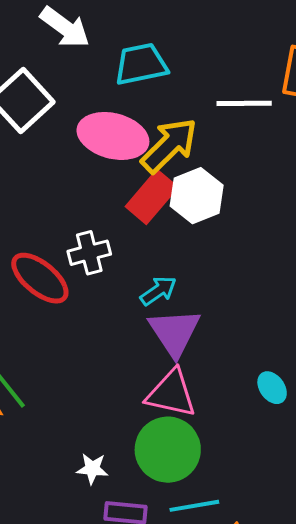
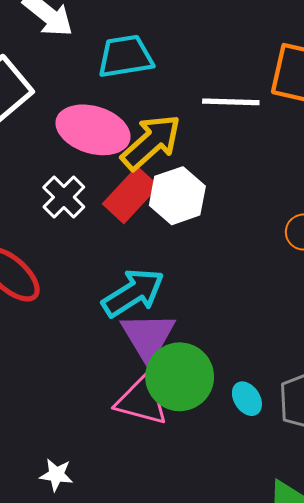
white cross: (89, 253) -> (64, 197), moved, turned -33
cyan arrow: (158, 291) -> (133, 293), size x1.6
green circle: (168, 450) -> (180, 377), moved

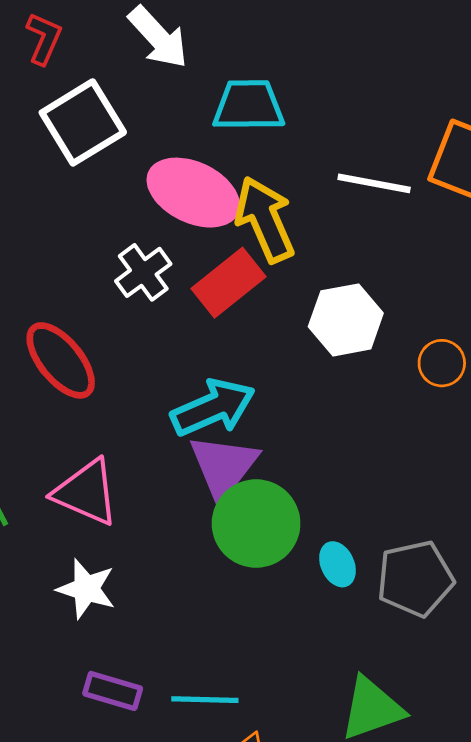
yellow arrow: (151, 142) -> (265, 219), turned -80
white hexagon: (177, 196) -> (346, 320), moved
pink triangle: (142, 400) -> (86, 492), moved
white star: (56, 475) -> (86, 589), moved, size x1.4

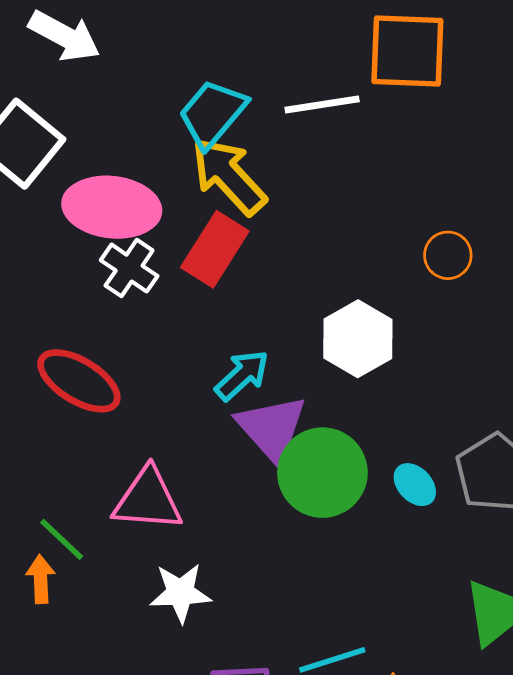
cyan trapezoid: (249, 105) -> (212, 114), moved, turned -30
pink ellipse: (193, 193) -> (112, 207), moved
white hexagon: (346, 320) -> (358, 339), moved
cyan arrow: (213, 408) -> (242, 375), size x0.7

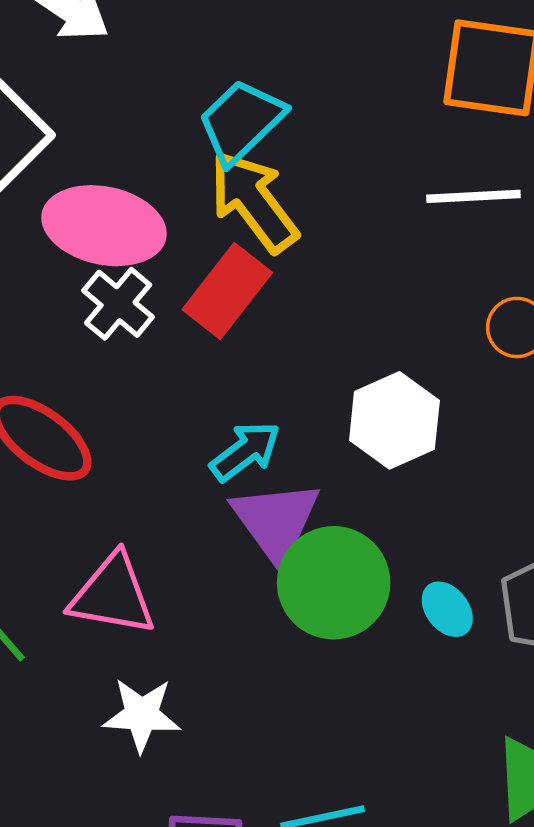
white line: (322, 105) -> (473, 196), moved

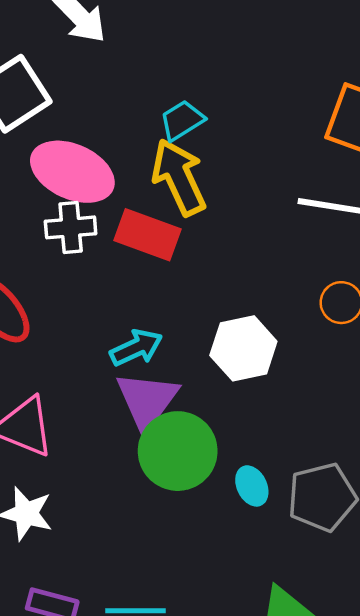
cyan trapezoid: (241, 121) -> (182, 120), size x0.7
red rectangle: (227, 291) -> (148, 235), turned 60
white cross: (118, 304) -> (71, 227), turned 33

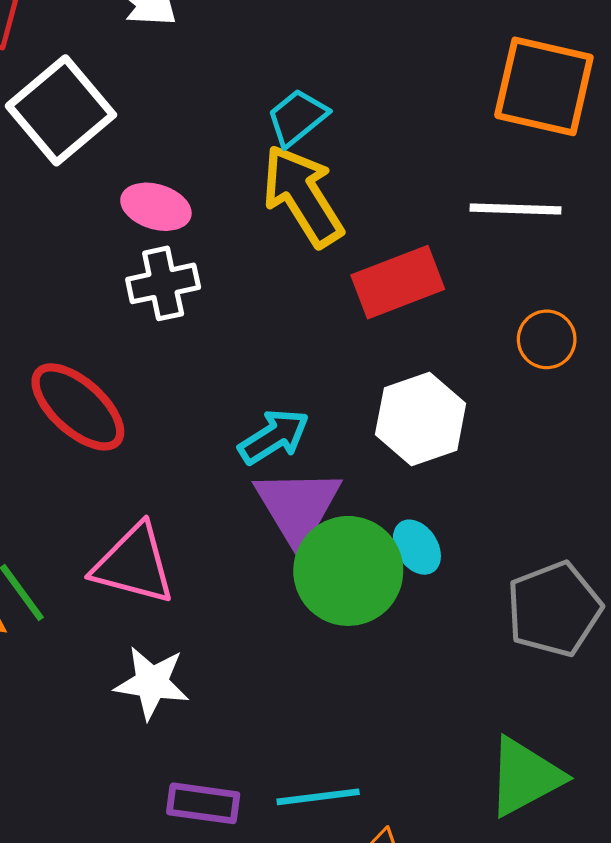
pink ellipse: (72, 172) -> (156, 207), size x0.6
red rectangle: (148, 235) -> (398, 282), moved, turned -34
cyan ellipse: (252, 486) -> (417, 547), moved

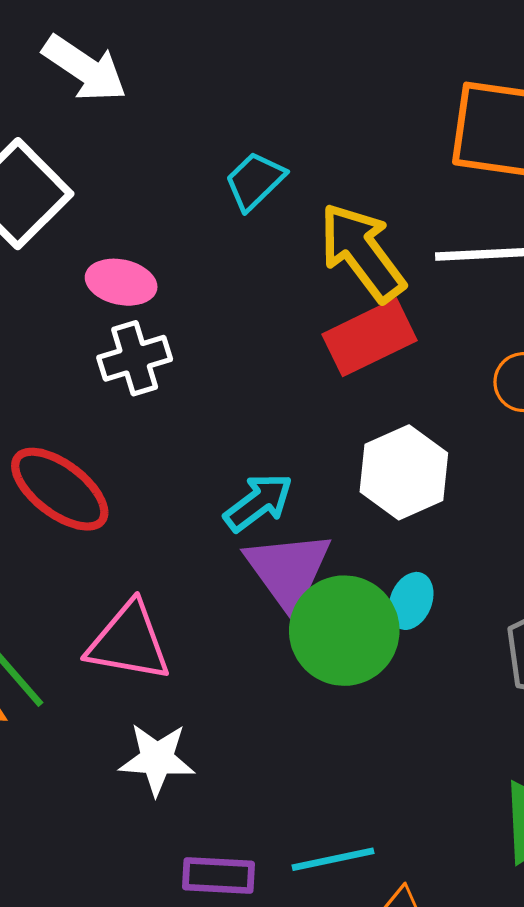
yellow arrow: (303, 196) -> (362, 252), moved
cyan ellipse: (417, 547) -> (411, 601), turned 60

